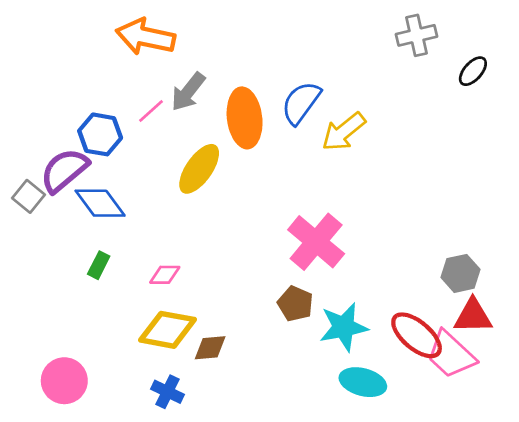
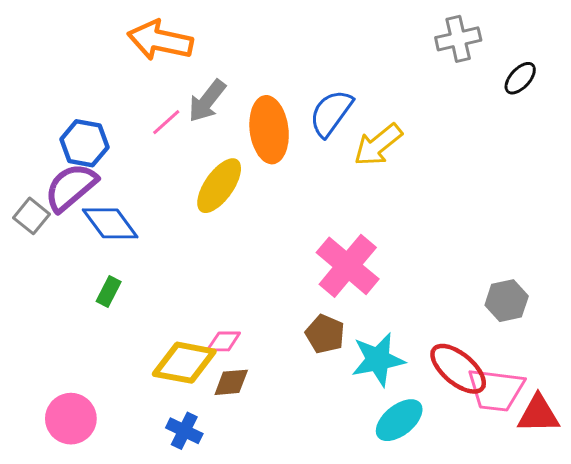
blue hexagon: (100, 134) -> (84, 143), moved
pink diamond: (165, 275) -> (224, 341), moved
red triangle: (473, 316) -> (538, 414), moved
pink trapezoid: (451, 355) -> (496, 390), turned -36
cyan ellipse: (363, 382) -> (399, 420), turned -54

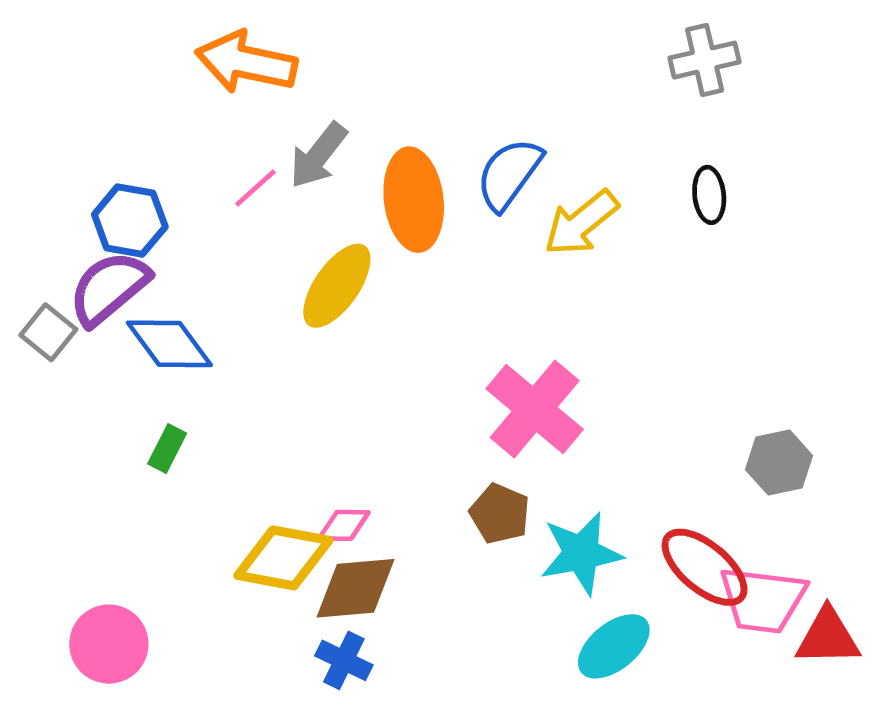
black ellipse: (520, 78) -> (709, 195), moved, turned -48
brown diamond: (231, 382) -> (356, 588), size x1.5
blue cross: (184, 431) -> (344, 660), moved

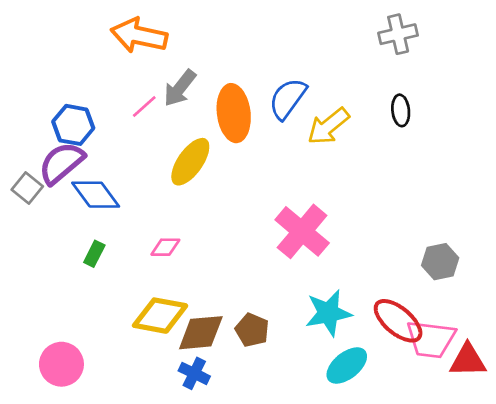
brown pentagon: (500, 514) -> (252, 330), moved
pink diamond: (344, 525) -> (165, 247), moved

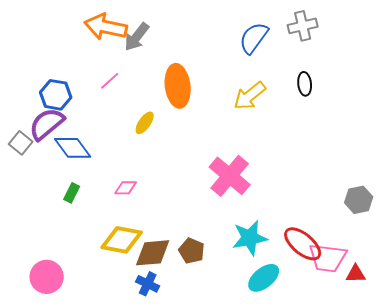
gray arrow: (180, 88) -> (137, 37), moved
blue semicircle: (288, 99) -> (254, 38), moved
yellow ellipse: (190, 162) -> (145, 123), size x0.6
gray hexagon: (440, 262) -> (359, 200), moved
red triangle: (468, 360) -> (356, 274), size x0.7

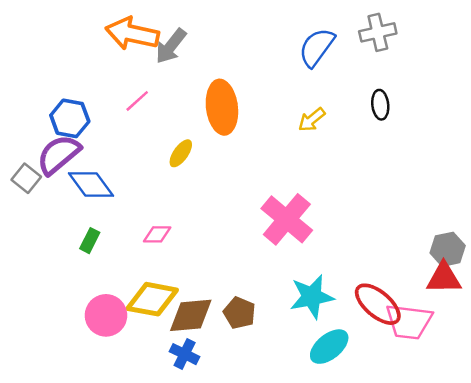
yellow arrow: (250, 96) -> (312, 120), size x0.7
red triangle: (356, 274) -> (444, 278), moved, size x1.4
pink circle: (47, 277) -> (106, 315), moved

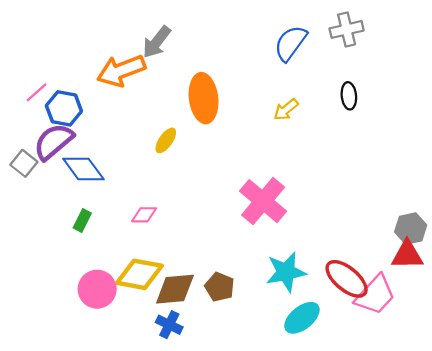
orange arrow: (132, 34) -> (121, 71), moved, turned -33
pink line: (137, 101) -> (36, 92), moved
pink trapezoid: (409, 322) -> (375, 295), turned -54

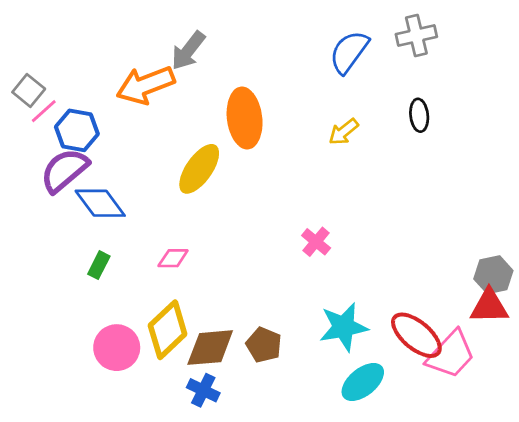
yellow ellipse: (166, 140) -> (199, 169), size x1.6
gray square: (24, 163) -> (29, 91), moved
pink cross: (263, 201) -> (316, 242), size x0.5
yellow diamond: (139, 274) -> (168, 330), turned -54

